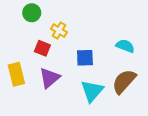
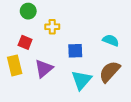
yellow cross: (59, 31) -> (52, 27), turned -32
red square: (42, 48) -> (25, 42), moved

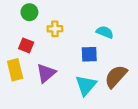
cyan semicircle: (111, 40) -> (105, 32), moved
blue square: (75, 51) -> (89, 54), moved

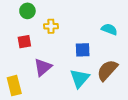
cyan semicircle: (105, 32) -> (109, 29), moved
red square: (26, 45) -> (24, 42), turned -32
yellow rectangle: (15, 70) -> (14, 86), moved

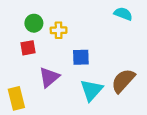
green circle: (27, 11) -> (34, 23), moved
cyan semicircle: (109, 29) -> (123, 14), moved
blue square: (83, 50) -> (81, 57), moved

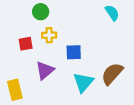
cyan semicircle: (123, 14) -> (112, 13), turned 35
green circle: (34, 23) -> (41, 12), moved
yellow cross: (59, 30) -> (49, 35), moved

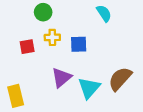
cyan semicircle: (112, 13) -> (104, 13), moved
blue square: (74, 52) -> (79, 44), moved
purple triangle: (45, 70) -> (61, 78), moved

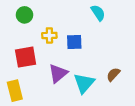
green circle: (43, 12) -> (25, 15), moved
red square: (27, 47) -> (26, 57), moved, size x1.5
brown semicircle: (120, 79) -> (113, 74), size x0.6

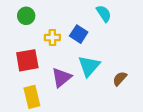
blue square: (74, 42) -> (79, 34), moved, turned 35
cyan triangle: (84, 83) -> (89, 66), moved
yellow rectangle: (15, 91) -> (32, 97), moved

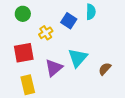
cyan semicircle: (104, 14) -> (91, 12), turned 35
blue square: (79, 34) -> (69, 21), moved
yellow cross: (52, 37) -> (46, 33), turned -32

